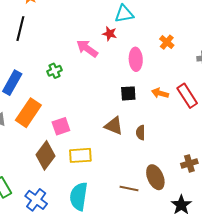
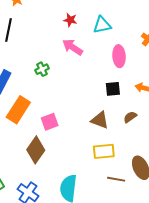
cyan triangle: (124, 14) -> (102, 25), moved
red star: (110, 34) -> (70, 20), moved
brown semicircle: (141, 133) -> (130, 117), moved, turned 56
yellow rectangle: (80, 155) -> (104, 151), moved

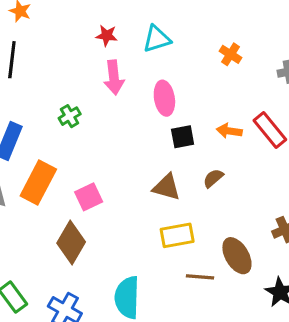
pink arrow: (72, 47) -> (114, 78), turned -125
pink ellipse: (119, 56) -> (164, 98), moved

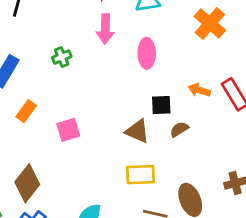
orange cross: (230, 54) -> (210, 23), size x1.6
black square: (183, 137) -> (161, 105), moved
orange rectangle: (38, 182) -> (26, 111), size x0.6
brown diamond: (71, 243) -> (27, 183), moved

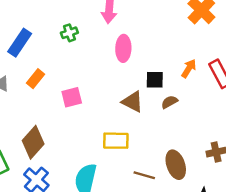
pink ellipse: (147, 53) -> (123, 48), moved
orange arrow: (199, 90) -> (189, 68), turned 102
yellow rectangle: (141, 175) -> (116, 141), moved

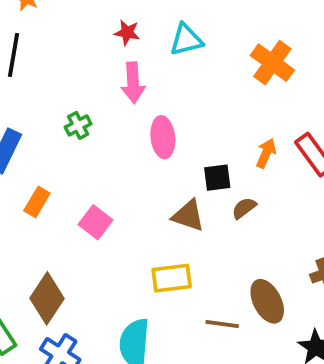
pink square: (72, 97) -> (96, 222), turned -30

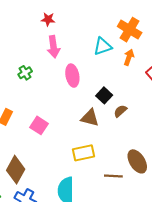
cyan triangle: (186, 40) -> (103, 46), moved
orange arrow: (266, 153) -> (129, 57), moved
black square: (217, 178) -> (104, 95), turned -35

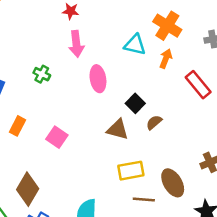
cyan triangle: (103, 46) -> (135, 45), turned 30
green cross: (25, 73) -> (42, 74), turned -32
yellow rectangle: (83, 153) -> (131, 171), moved

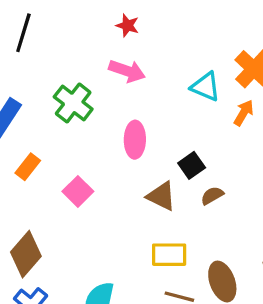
pink arrow: (76, 44) -> (127, 71), turned -75
green cross: (42, 74) -> (73, 103), size x1.6
pink ellipse: (98, 79) -> (135, 140), moved

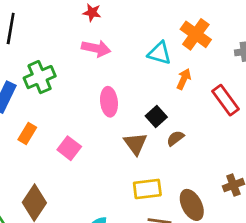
green cross: (73, 103) -> (40, 77), moved, turned 36
orange arrow: (244, 113) -> (184, 79), moved
brown triangle: (161, 196) -> (135, 144), turned 35

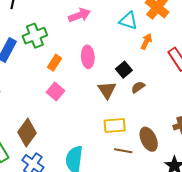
pink arrow: (96, 48) -> (79, 15), turned -35
orange rectangle: (27, 134) -> (55, 63), moved

